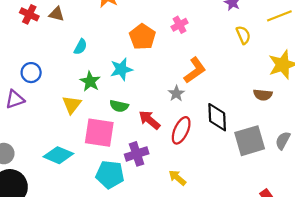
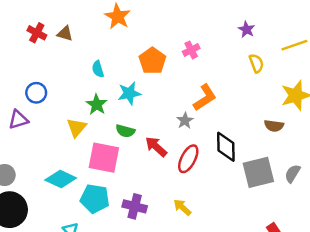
cyan semicircle: (80, 47) -> (98, 69), moved, turned 133
purple cross: (137, 154) -> (135, 206), moved, turned 30
cyan pentagon: (110, 174) -> (95, 199), moved

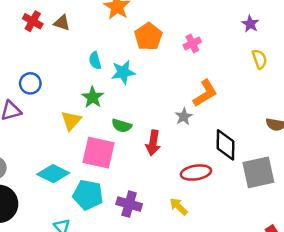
orange pentagon: (152, 61) -> (148, 37), moved
cyan star: (129, 93) -> (123, 72), moved
red arrow: (156, 147) -> (153, 143), turned -125
red ellipse: (188, 159) -> (196, 173), moved, turned 52

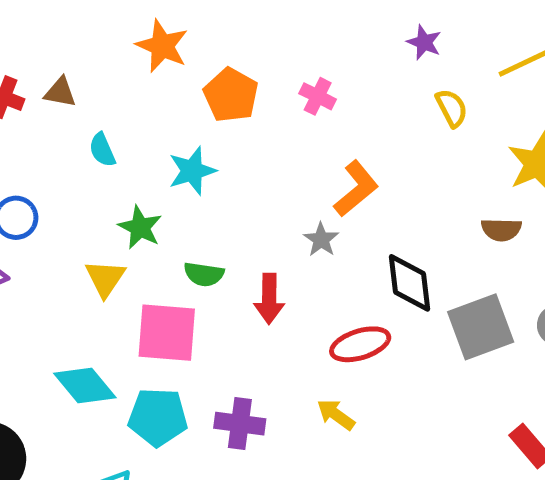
pink cross: (192, 43) -> (318, 96), turned -30
cyan semicircle: (95, 61) -> (102, 150), moved
cyan diamond: (53, 174) -> (85, 386), turned 32

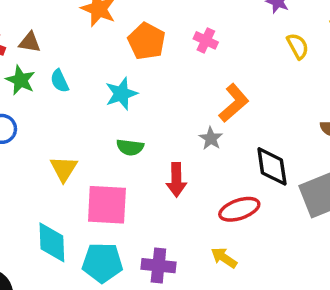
green star: (140, 227) -> (20, 80), moved
green semicircle: (204, 274) -> (130, 147), moved
cyan diamond: (85, 386) -> (52, 242), turned 39

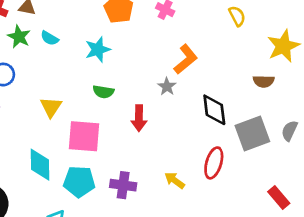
cyan semicircle: (59, 81) -> (50, 38), turned -36
red ellipse: (239, 209) -> (214, 163), moved, turned -56

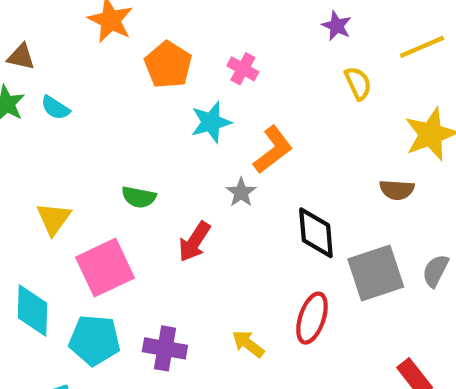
cyan star: (98, 49) -> (211, 122), moved
red arrow: (139, 118) -> (194, 242), turned 30
pink square: (84, 136) -> (105, 268), turned -32

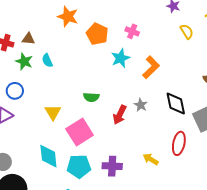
cyan semicircle: (55, 108) -> (47, 60), turned 40
gray star: (241, 192) -> (141, 105), moved

